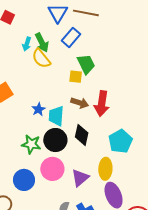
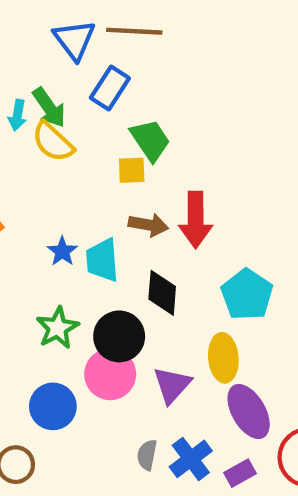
black circle: (55, 140) -> (119, 336), moved
green star: (31, 144) -> (57, 328), turned -30

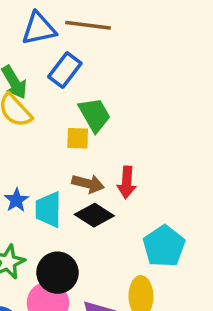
blue triangle: (74, 40) -> (39, 29), turned 51
red arrow: (196, 220) -> (127, 182), size x0.7
black diamond: (162, 293) -> (94, 215), moved, turned -66

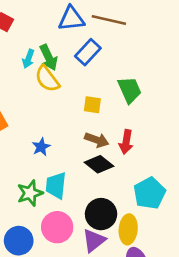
green trapezoid: (95, 115) -> (130, 90), moved
cyan trapezoid: (48, 210) -> (56, 185), moved
black circle: (58, 273) -> (101, 214), moved

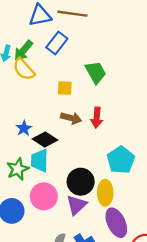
green arrow: (49, 57) -> (23, 51), turned 70
black diamond: (99, 164) -> (45, 140), moved

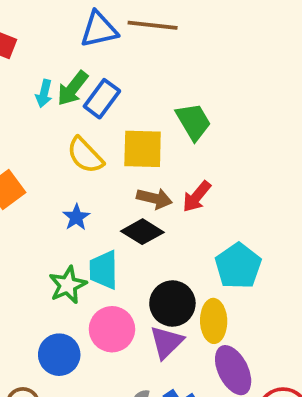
blue rectangle: (57, 43) -> (102, 99), moved
yellow semicircle: (24, 69) -> (85, 155), moved
yellow square: (65, 88) -> (143, 149), size x1.6
red arrow: (97, 118) -> (197, 197), turned 36
black diamond: (45, 140) -> (142, 232), moved

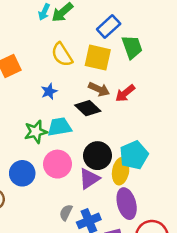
blue rectangle: (102, 99) -> (109, 27), moved
cyan pentagon: (238, 266) -> (134, 155), moved
cyan trapezoid: (104, 270) -> (60, 127), turned 70

